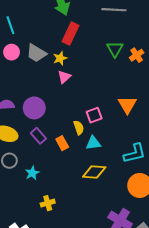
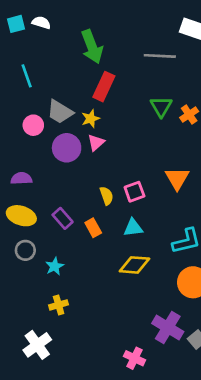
pink circle: (12, 52) -> (33, 125), moved
purple circle: (34, 108) -> (67, 148), moved
yellow semicircle: (79, 128) -> (107, 196), moved
yellow cross: (48, 203) -> (59, 305), moved

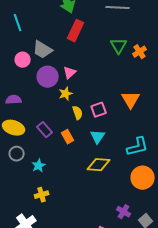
yellow star: (91, 119) -> (66, 94), moved
cyan triangle: (133, 228) -> (98, 137), turned -49
purple cross: (168, 328) -> (124, 212), size x0.6

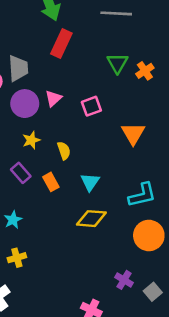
gray trapezoid: (43, 50) -> (18, 68), turned -125
yellow star: (66, 94) -> (31, 140), moved
pink square: (99, 110) -> (91, 106), moved

